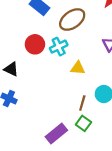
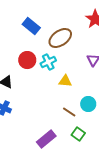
brown line: (82, 103) -> (69, 112), turned -72
green square: (83, 123) -> (78, 134), moved

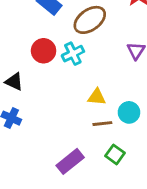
yellow triangle: (65, 81) -> (97, 97), moved
brown line: (69, 112) -> (102, 124), turned -40

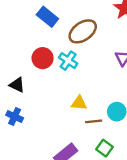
cyan cross: (73, 54) -> (68, 61), turned -30
yellow triangle: (97, 97) -> (79, 103), moved

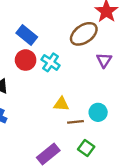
blue rectangle: (47, 17) -> (27, 35), moved
brown ellipse: (83, 31) -> (84, 34), moved

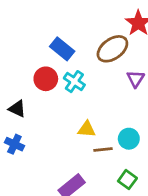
blue rectangle: (27, 35) -> (62, 49), moved
green square: (86, 148) -> (127, 180), moved

